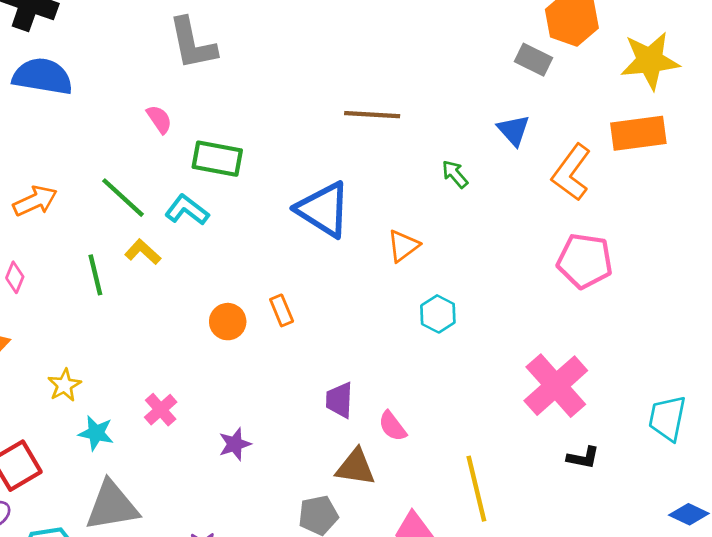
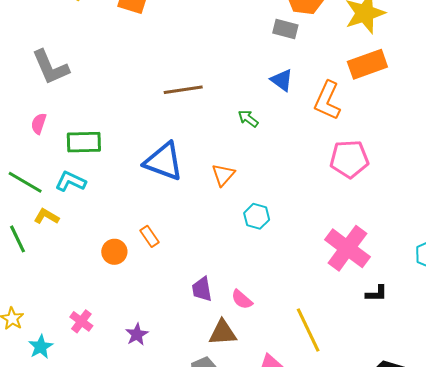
pink semicircle: (159, 119) -> (39, 124), turned -115
cyan star: (96, 433) -> (41, 347), turned -30

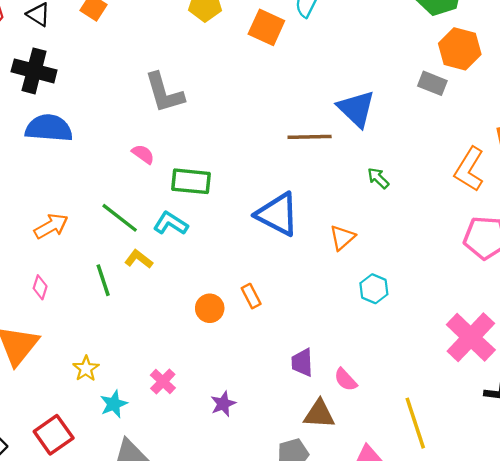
blue triangle: (282, 80) -> (356, 109), moved, size x1.5
pink semicircle: (39, 124) -> (143, 154), turned 100

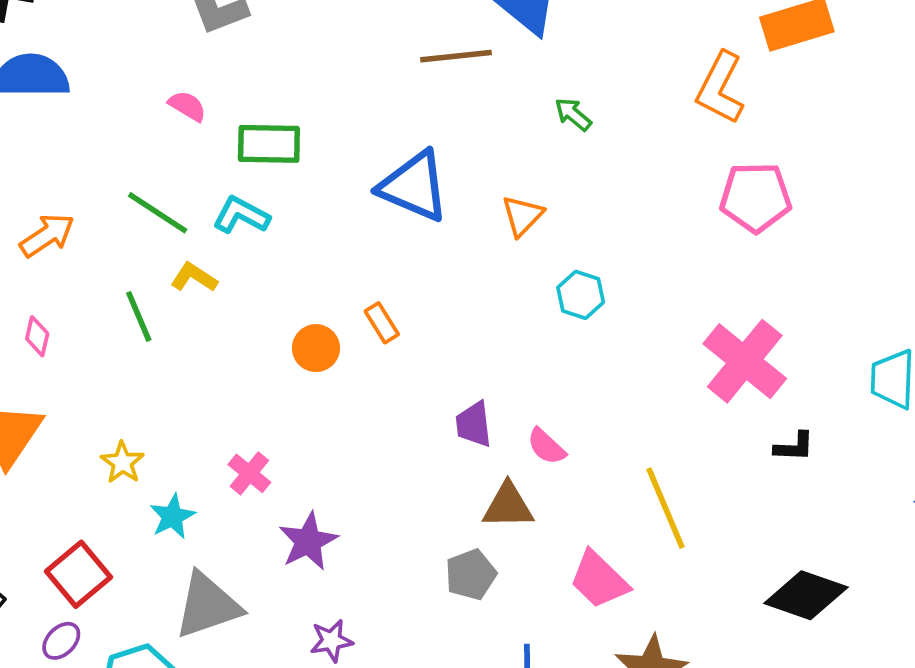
purple star: (223, 404) -> (308, 541), moved, size x1.4

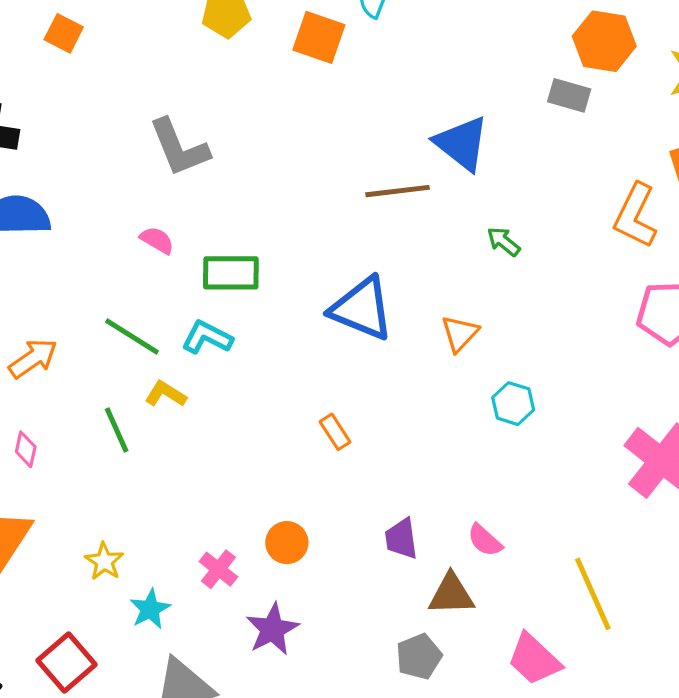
orange circle: (316, 348) -> (287, 543), moved
purple trapezoid: (474, 424) -> (401, 539), moved

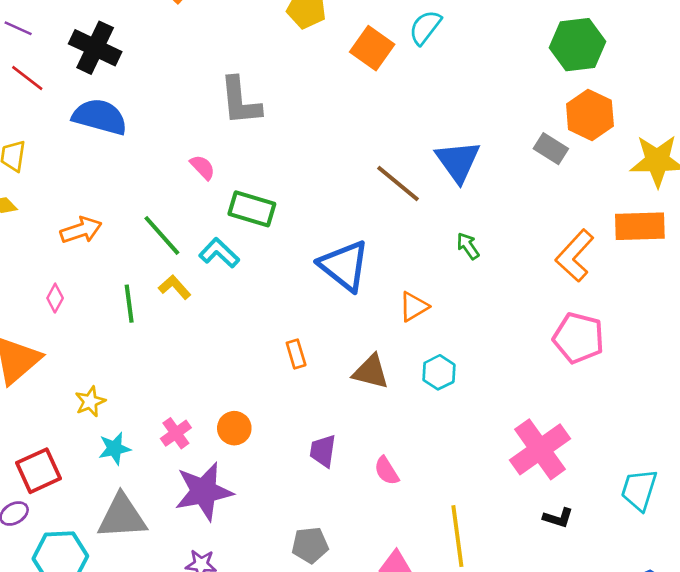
brown line: (398, 191) -> (398, 184), turned 30
brown triangle: (451, 594) -> (371, 372), moved
purple star: (272, 629) -> (204, 491), size x1.4

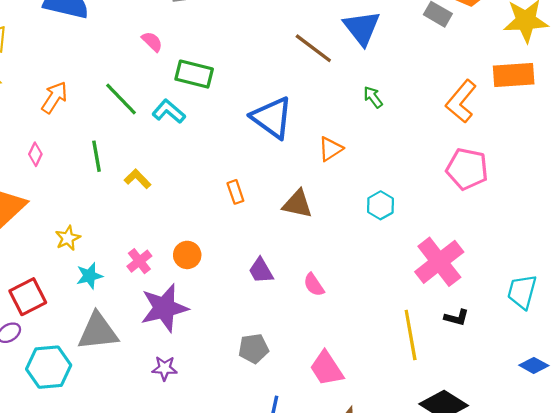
orange arrow: (81, 230) -> (54, 97), turned -36
yellow L-shape: (175, 287) -> (137, 179), moved
cyan hexagon: (439, 372) -> (381, 205), moved
purple trapezoid: (323, 451) -> (261, 271), turned -36
yellow line: (457, 536) -> (411, 335), moved

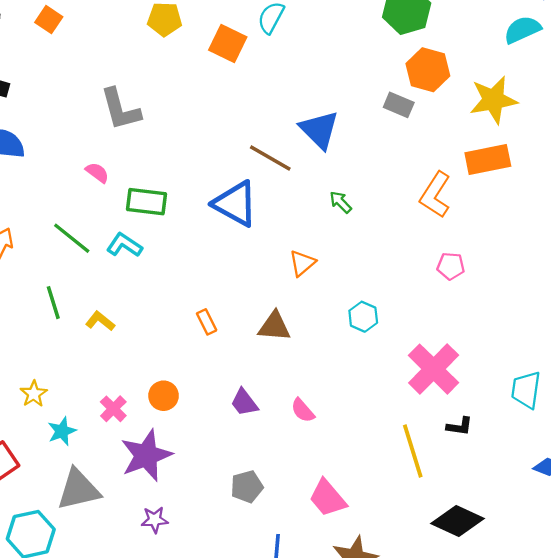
blue triangle: (272, 118) -> (235, 204), moved
pink pentagon: (467, 169) -> (451, 266), size x0.6

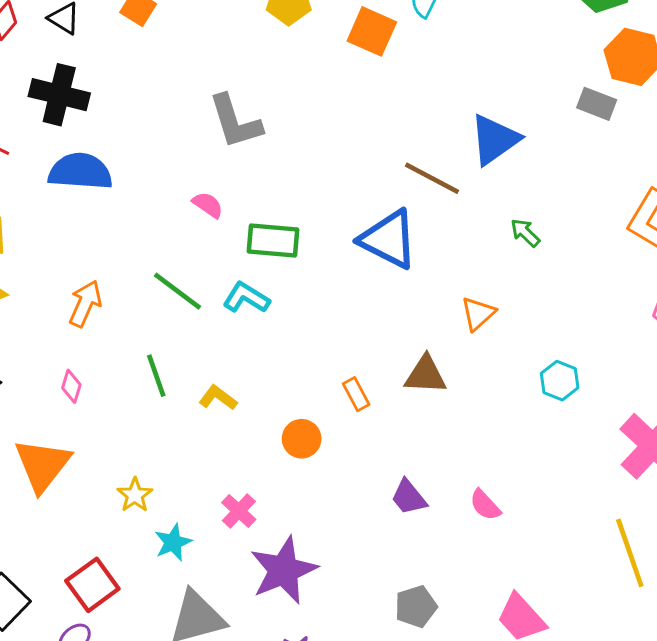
blue triangle: (319, 130) -> (494, 140), turned 42
brown triangle: (274, 326) -> (426, 375), moved
orange circle: (164, 396) -> (302, 439), moved

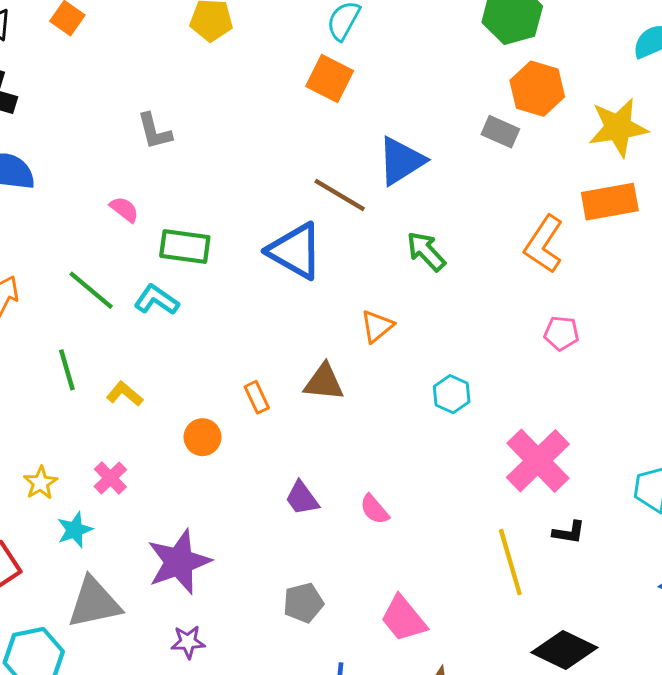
orange square: (372, 31) -> (330, 78), moved
gray L-shape: (235, 122) -> (154, 131), size x0.7
green arrow: (525, 233) -> (426, 251), size x1.4
pink cross: (239, 511) -> (110, 478), moved

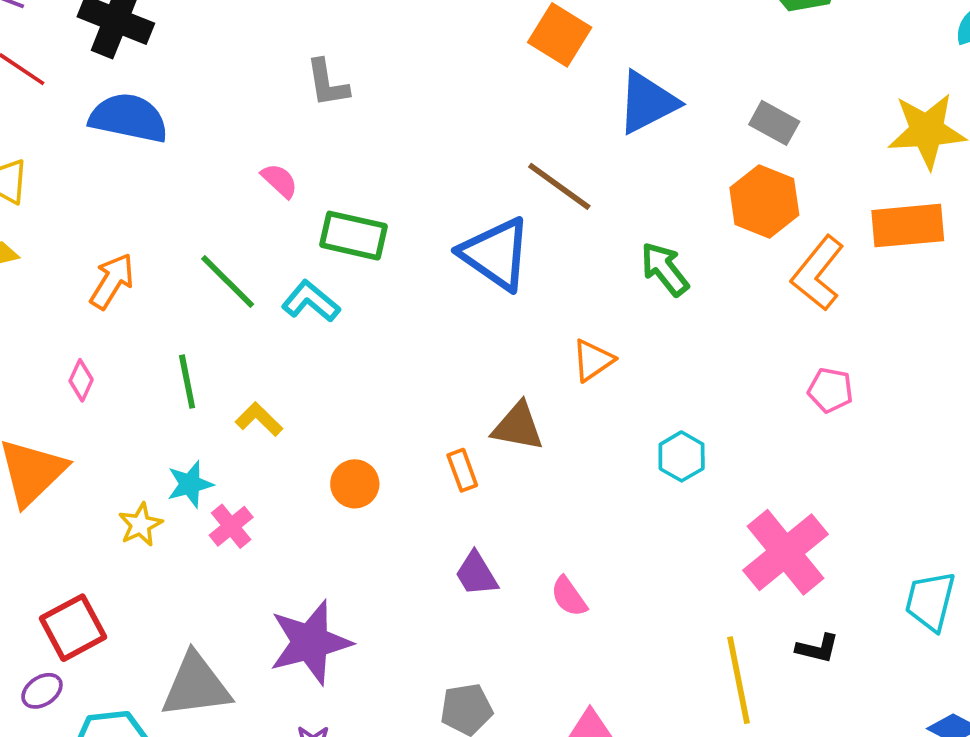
orange hexagon: (537, 89) -> (764, 201), moved
blue triangle: (401, 161) -> (647, 102), moved
orange rectangle: (257, 397) -> (462, 470), moved
cyan star: (75, 530) -> (190, 484), moved

